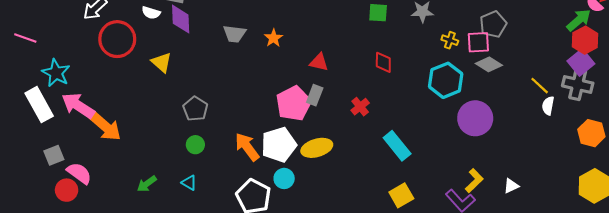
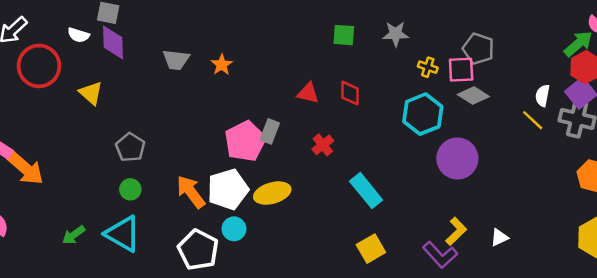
gray pentagon: (493, 24) -> (478, 49), turned -30
red triangle: (319, 62) -> (308, 93), moved
white semicircle: (548, 106) -> (543, 96), moved
cyan triangle: (189, 183) -> (123, 234), size x2.0

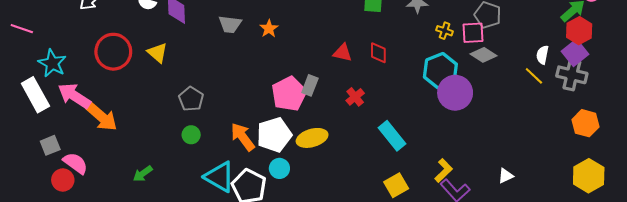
red circle: (39, 66) -> (113, 52), moved
purple circle: (457, 158) -> (455, 93), moved
yellow L-shape: (456, 231) -> (444, 171), moved
cyan triangle: (123, 234) -> (220, 177), moved

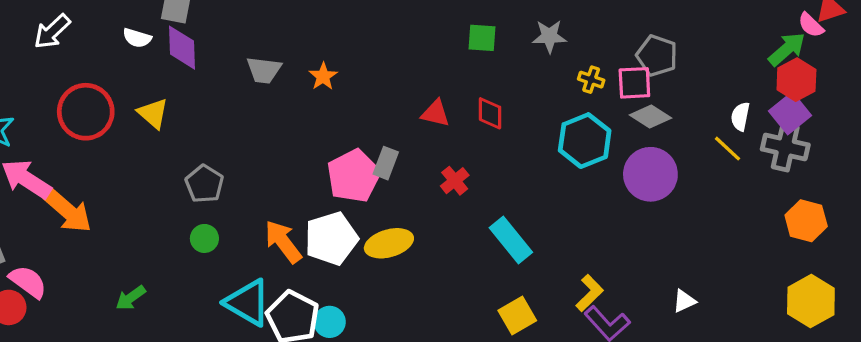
purple circle: (455, 93) -> (650, 174), moved
cyan circle: (279, 168) -> (330, 322), moved

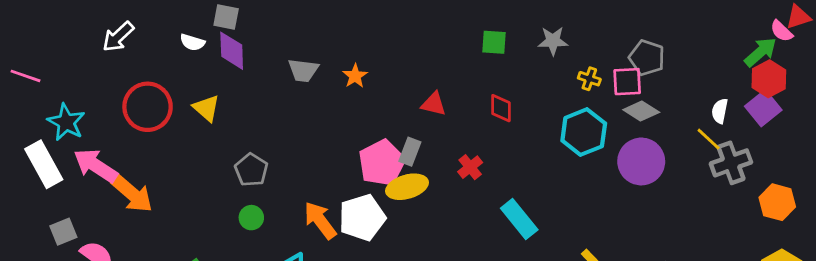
red triangle: (435, 113) -> (434, 104), moved
gray cross: (785, 147) -> (731, 163), moved, turned -33
yellow ellipse: (389, 243) -> (407, 187), moved

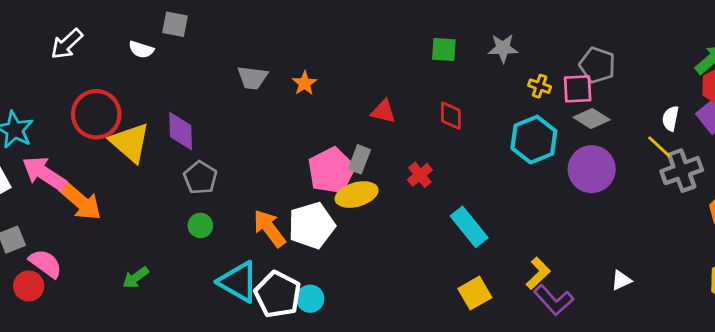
purple diamond: (232, 51) -> (181, 131), moved
yellow triangle: (206, 108) -> (130, 142), moved, size x1.5

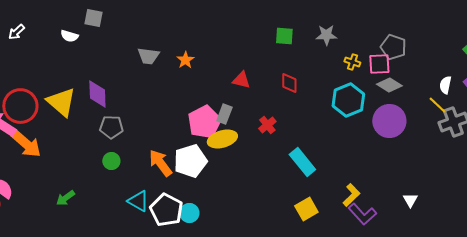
white arrow: (67, 44) -> (16, 32), size x0.7
red circle: (96, 114) -> (20, 106), moved
gray pentagon: (200, 178) -> (111, 127), turned -30
white triangle: (621, 280) -> (410, 200), turned -35
cyan triangle: (238, 282) -> (138, 201), size x0.7

